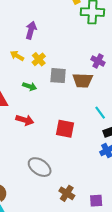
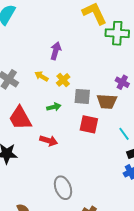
green arrow: (30, 86) -> (54, 107), turned -32
red square: (65, 129) -> (89, 124), moved
gray ellipse: (40, 167) -> (63, 188), turned 35

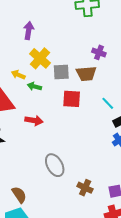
yellow arrow: (41, 76) -> (18, 75), moved
yellow cross: (63, 80) -> (40, 58), size x1.5
green arrow: (54, 107) -> (34, 86), turned -144

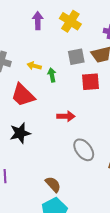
yellow cross: (40, 58) -> (70, 21), moved
green arrow: (34, 86) -> (52, 75), turned 72
red arrow: (34, 120) -> (66, 116), moved

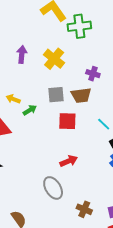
green arrow: (52, 75) -> (30, 110), turned 64
red arrow: (66, 116) -> (69, 161), moved, turned -30

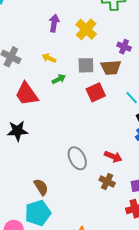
yellow arrow: (13, 99) -> (49, 58), moved
red square: (67, 121) -> (96, 92), turned -30
red arrow: (69, 161) -> (113, 157), moved, turned 42

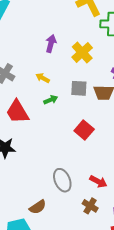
red square: (96, 92) -> (84, 130), moved, turned -30
brown semicircle: (41, 187) -> (38, 207), moved, turned 84

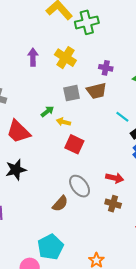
yellow arrow: (43, 78) -> (63, 122), moved
red square: (84, 130) -> (74, 144), moved
brown semicircle: (38, 207) -> (60, 204), moved

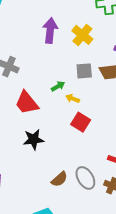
purple arrow: (33, 57) -> (50, 31), size x1.4
black star: (16, 170) -> (33, 139), moved
gray ellipse: (80, 186) -> (85, 178), moved

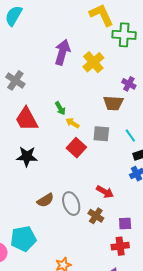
gray square: (84, 71) -> (101, 134), moved
green arrow: (58, 86) -> (60, 108), turned 80

